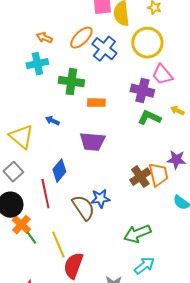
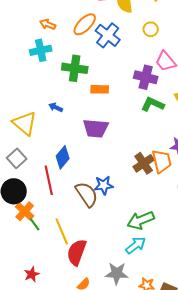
yellow circle: (147, 43) -> (151, 29), size x0.5
cyan arrow: (144, 266) -> (136, 245), moved

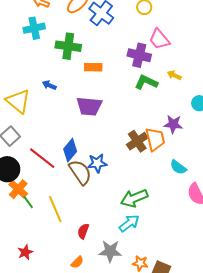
blue diamond: (63, 157) -> (70, 150), moved
red line: (49, 180) -> (42, 158), turned -40
red semicircle: (77, 252) -> (83, 231), moved, size x0.6

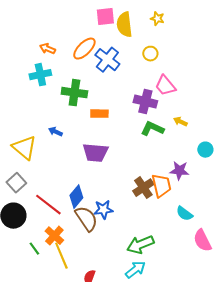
orange cross: (18, 189) -> (54, 236), moved

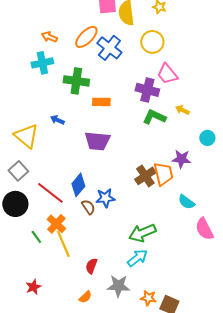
yellow circle: (150, 54) -> (152, 42), size x1.5
brown semicircle: (86, 219) -> (88, 207), size x0.6

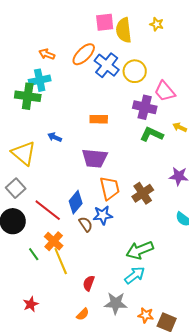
yellow circle: (152, 42) -> (135, 71), moved
green cross: (76, 81) -> (28, 96), moved
orange trapezoid: (163, 174) -> (110, 188), moved

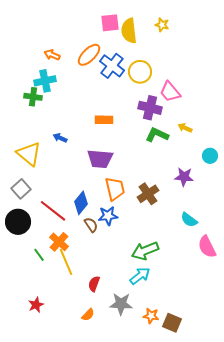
green cross: (28, 96) -> (33, 97), size x0.7

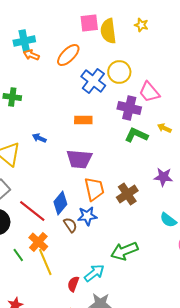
blue cross: (112, 66) -> (93, 81), moved
cyan cross: (45, 81) -> (24, 41), moved
cyan arrow: (140, 276) -> (94, 273), moved

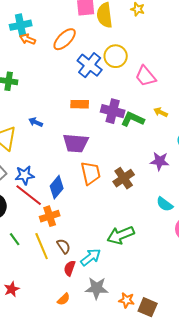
purple cross: (129, 108) -> (113, 111), moved
blue star: (87, 216) -> (25, 175), moved
brown semicircle: (70, 225) -> (64, 246), moved
orange cross: (38, 242) -> (50, 216), moved, turned 30

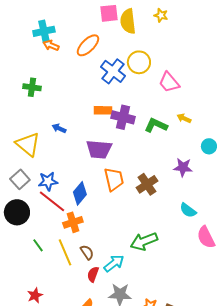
purple cross: (113, 111) -> (123, 117), moved

